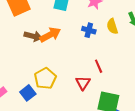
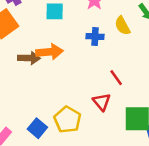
orange arrow: (50, 35) -> (49, 52), turned 35
yellow pentagon: (45, 78) -> (68, 120), moved

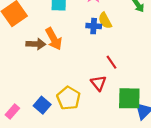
yellow semicircle: (122, 26) -> (105, 21), moved
orange arrow: (49, 52) -> (54, 39), turned 65

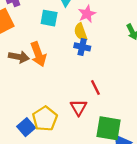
yellow semicircle: (105, 21) -> (81, 32), moved
blue square: (42, 105) -> (26, 127), moved

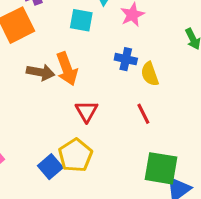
yellow semicircle: (81, 32) -> (150, 74), moved
red triangle: (79, 107) -> (87, 111), moved

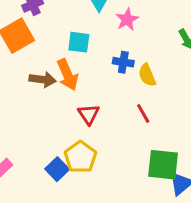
cyan square: (81, 20) -> (79, 42), moved

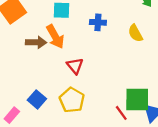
yellow semicircle: (147, 75) -> (135, 33), moved
red line: (143, 113) -> (121, 113), moved
blue square: (57, 169) -> (37, 99), moved

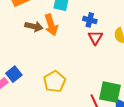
red triangle: (75, 66) -> (95, 38), moved
blue square: (37, 99) -> (14, 74), moved

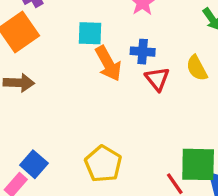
orange arrow: (51, 25) -> (108, 64), moved
brown arrow: (34, 26) -> (19, 83), moved

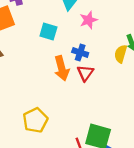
orange arrow: (108, 64) -> (62, 68), moved
yellow semicircle: (197, 68) -> (121, 54), moved, turned 30

